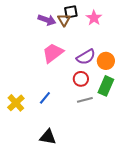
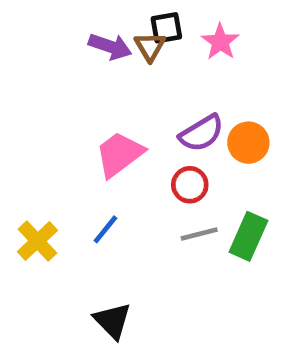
pink trapezoid: (53, 53) -> (119, 154), moved
green rectangle: (106, 86) -> (248, 236), moved
black triangle: (48, 137) -> (112, 321), turned 36

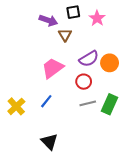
brown triangle: (150, 46) -> (65, 35), moved

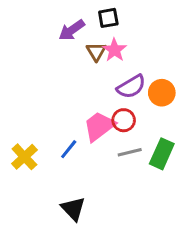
pink star: (97, 18) -> (114, 50), moved
purple arrow: (48, 20) -> (72, 30), turned 126
pink trapezoid: (53, 68) -> (99, 126), moved

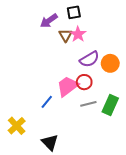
yellow cross: (24, 157) -> (17, 126), moved

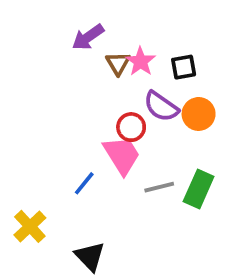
black square: (74, 12) -> (184, 67), moved
purple semicircle: (89, 59) -> (161, 106), turned 66
red circle: (84, 82) -> (131, 127), moved
pink trapezoid: (68, 86) -> (122, 155), turned 95

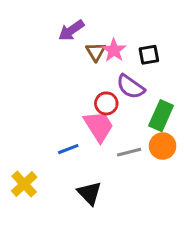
orange circle: (199, 114) -> (163, 146), moved
blue line: (84, 183) -> (68, 149), turned 30
green rectangle: (199, 189) -> (161, 116), moved
black triangle: (90, 256) -> (90, 193), moved

